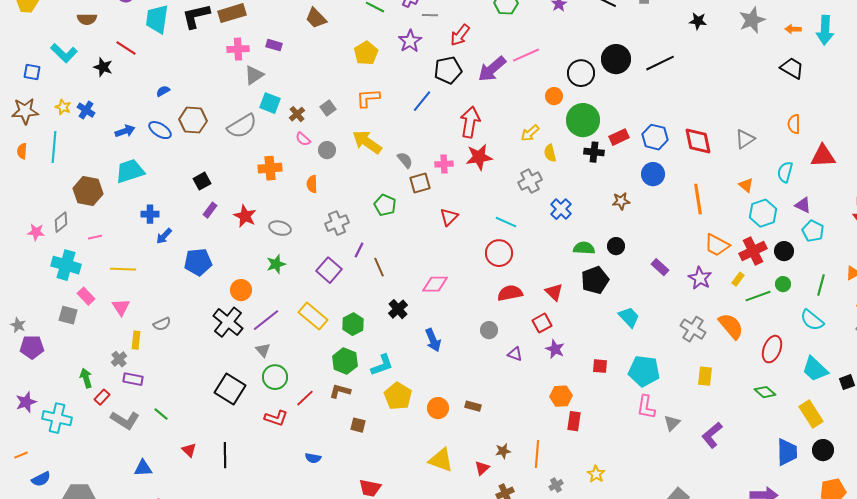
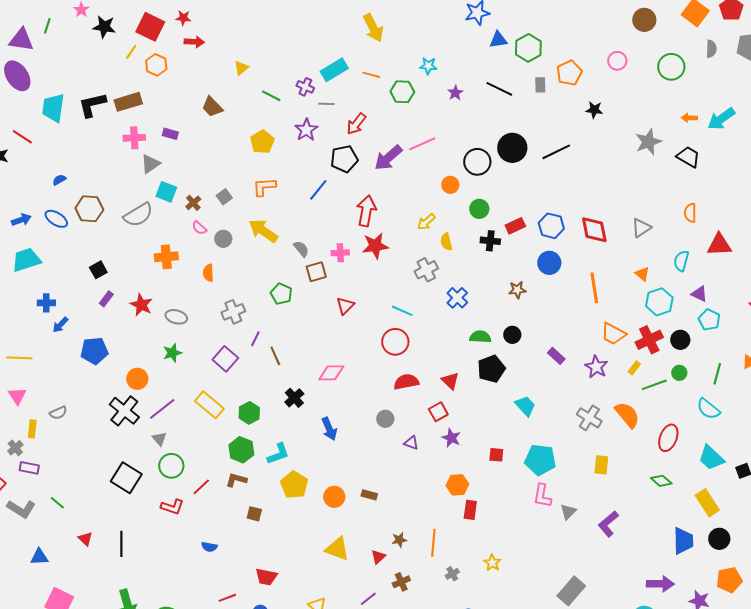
gray star: (752, 20) -> (648, 142), moved
cyan arrow: (825, 30) -> (721, 119), turned 52
green circle: (583, 120) -> (479, 209), size x0.6

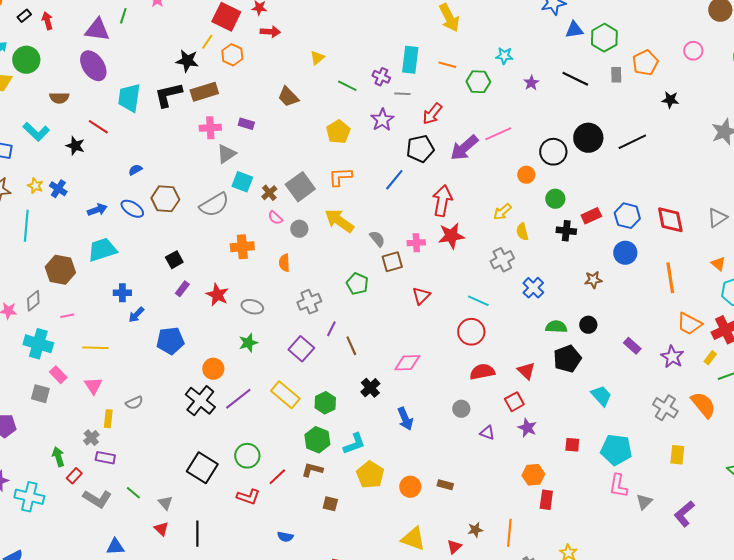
black star: (104, 27) -> (187, 61), moved
cyan rectangle: (334, 70) -> (410, 60), turned -52
gray square: (224, 197) -> (300, 187), size x1.8
gray triangle: (159, 439) -> (165, 503), moved

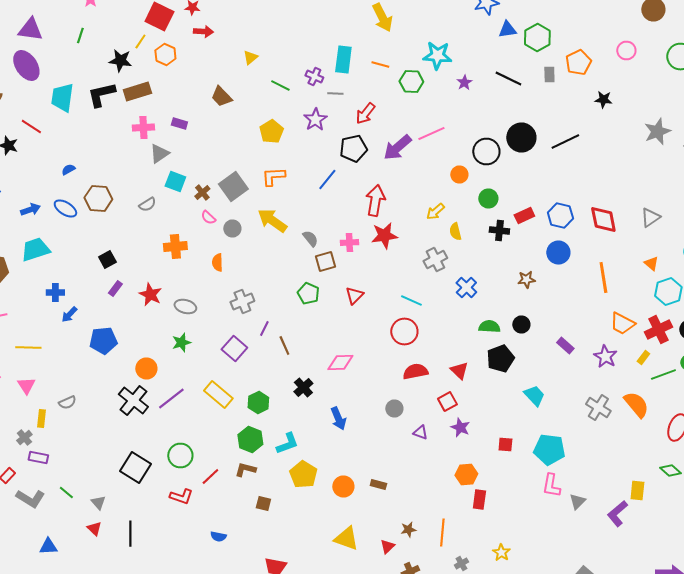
green line: (123, 16) -> (80, 36), moved
cyan star: (504, 56) -> (437, 56), size x1.6
gray semicircle: (214, 205) -> (147, 204), size x0.6
green pentagon: (357, 284) -> (308, 294), moved
yellow rectangle: (677, 455) -> (637, 490), moved

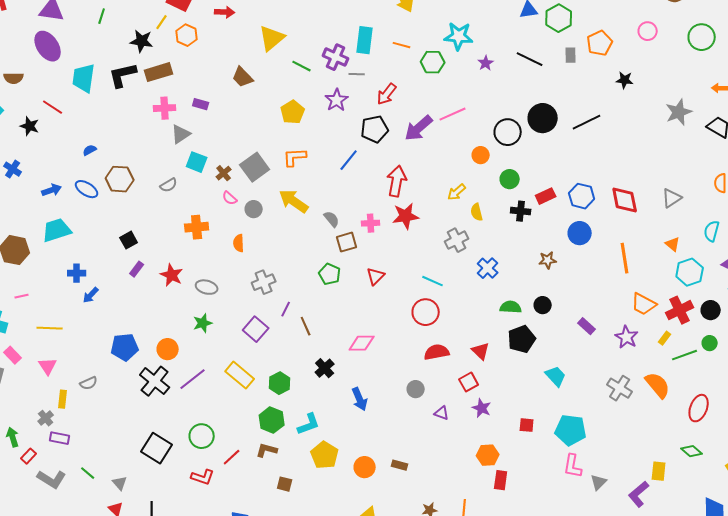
yellow triangle: (250, 58) -> (272, 38), size x1.8
purple cross: (314, 76) -> (336, 57), size x1.4
blue pentagon: (103, 340) -> (125, 347), moved

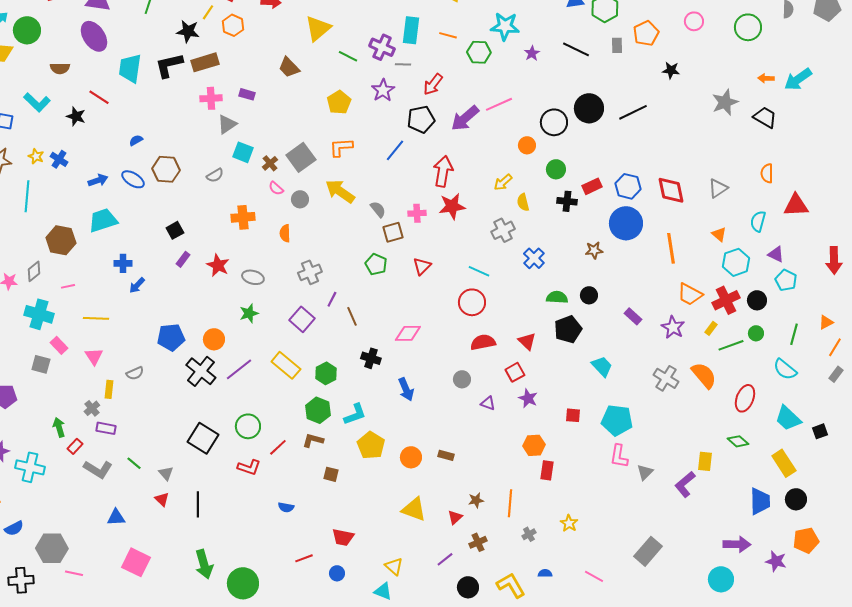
blue circle: (580, 233) -> (626, 223), size x1.4
black cross: (325, 368) -> (371, 358), turned -30

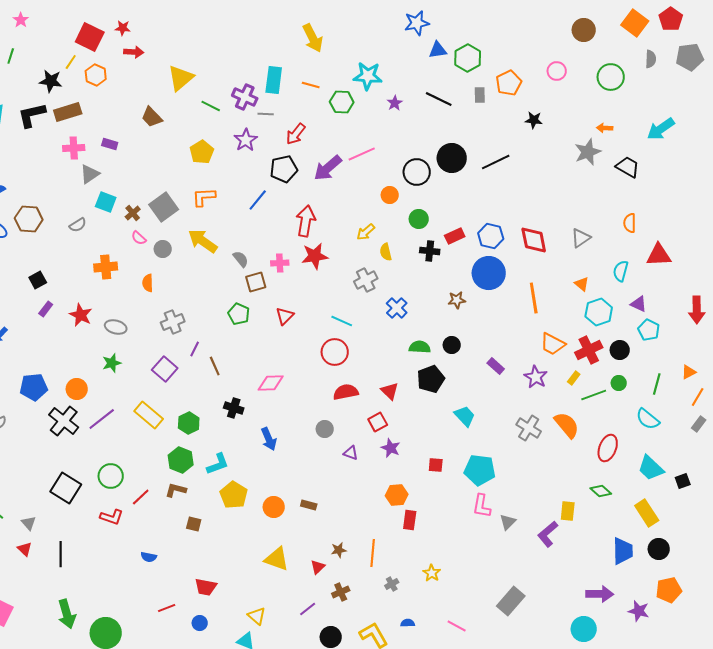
orange arrow: (766, 78) -> (605, 128), moved

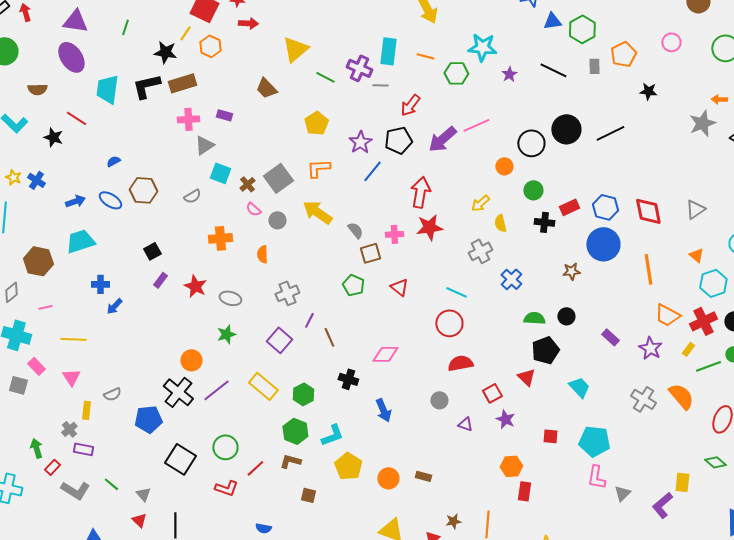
purple star: (246, 140) -> (360, 142), moved
red triangle: (285, 316) -> (399, 287), turned -36
blue pentagon: (34, 387) -> (148, 419), moved
red triangle: (390, 391) -> (526, 377), moved

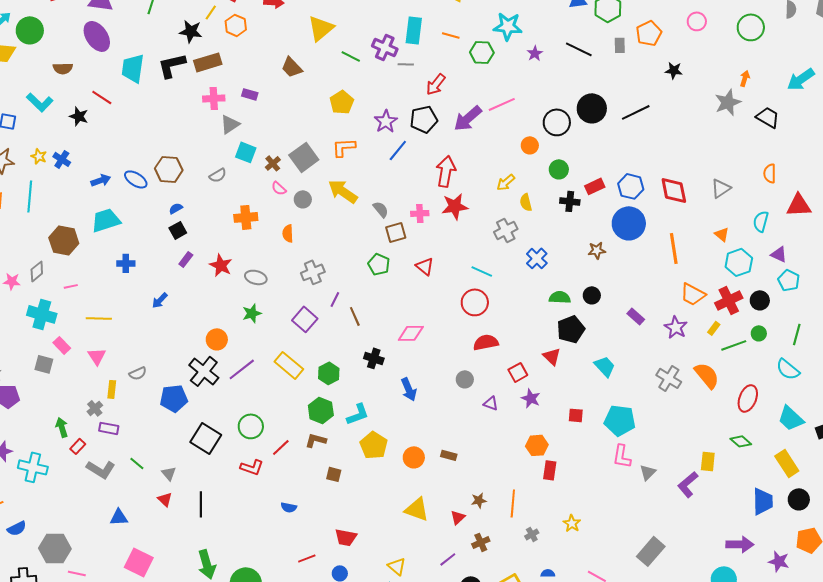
orange arrow: (719, 99) -> (745, 78), turned 105
blue semicircle: (113, 161) -> (176, 208), moved
blue arrow: (114, 306) -> (160, 300), moved

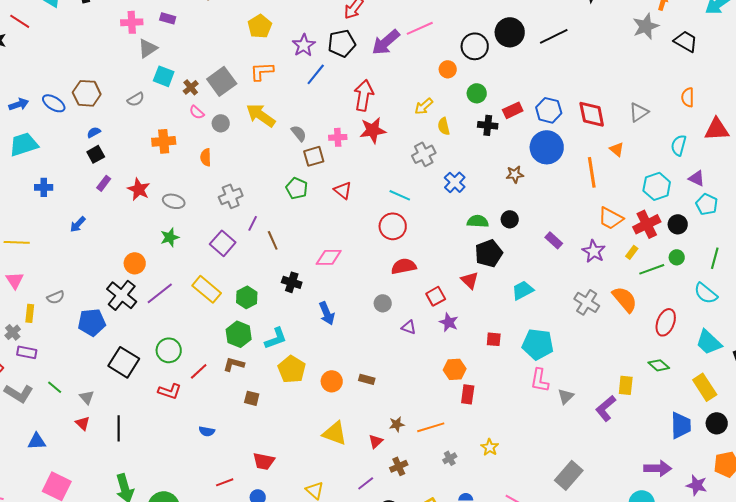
orange triangle: (722, 234) -> (617, 149), moved
cyan trapezoid: (605, 366) -> (523, 290), turned -75
orange line: (513, 503) -> (431, 427), turned 68

